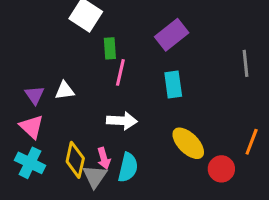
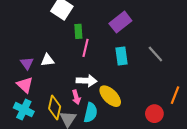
gray line: (246, 63) -> (155, 54), moved, turned -36
yellow ellipse: (188, 143) -> (110, 96), moved
pink arrow: (104, 158) -> (76, 97), moved

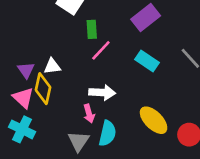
pink line: (85, 48) -> (101, 50), turned 30
cyan rectangle: (121, 56) -> (147, 61), turned -48
yellow ellipse: (110, 96) -> (154, 120), moved
yellow diamond: (55, 107) -> (43, 89), moved

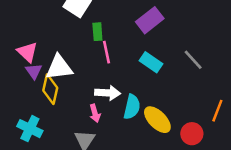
pink line: (101, 50) -> (106, 52), turned -55
white triangle: (52, 66) -> (59, 67), size x1.6
pink triangle: (23, 98) -> (27, 52), moved
cyan semicircle: (107, 133) -> (132, 107), moved

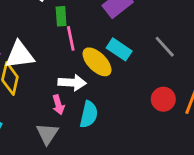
cyan semicircle: (132, 107) -> (89, 114), moved
yellow ellipse: (157, 120) -> (97, 62), moved
red circle: (192, 134) -> (163, 99), moved

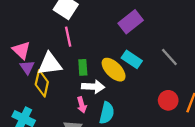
green rectangle: (61, 16) -> (83, 67), moved
pink line: (71, 38) -> (68, 37), moved

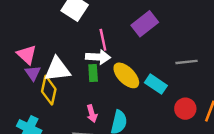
pink line: (68, 37) -> (103, 40), moved
gray line: (169, 57) -> (187, 62), turned -54
cyan rectangle: (132, 59) -> (156, 84), moved
white arrow: (93, 87) -> (98, 57), moved

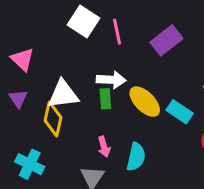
pink line: (103, 40) -> (117, 32), moved
pink triangle: (27, 55) -> (22, 59), moved
purple triangle: (33, 73) -> (18, 99), moved

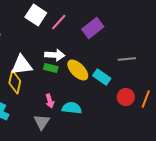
pink line: (117, 32) -> (59, 22), turned 54
green rectangle: (105, 99) -> (51, 68), turned -72
cyan semicircle: (136, 157) -> (72, 108), turned -96

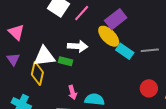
green rectangle: (51, 68) -> (65, 61), moved
yellow ellipse: (78, 70) -> (109, 36), moved
cyan rectangle: (102, 77) -> (125, 51), moved

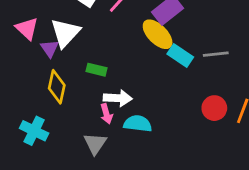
white arrow: (78, 46) -> (118, 98), moved
white triangle: (44, 56) -> (65, 33), moved, turned -40
purple triangle: (13, 59) -> (50, 48), moved

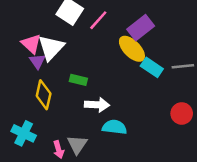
pink triangle: (27, 29) -> (31, 44), moved
pink arrow: (106, 114) -> (59, 150), moved

